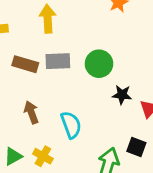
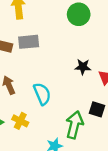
green circle: (99, 64) -> (79, 14), moved

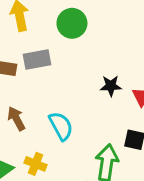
green circle: (79, 14) -> (72, 23), moved

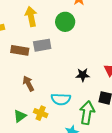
black star: (111, 86) -> (83, 75), moved
cyan semicircle: (61, 126) -> (61, 99), moved, turned 120

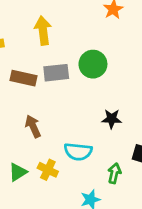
green circle: (65, 22) -> (93, 64), moved
green arrow: (87, 113) -> (114, 173), size x0.6

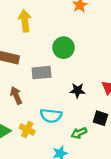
gray rectangle: (56, 73) -> (42, 73), moved
green arrow: (114, 173) -> (79, 133), turned -128

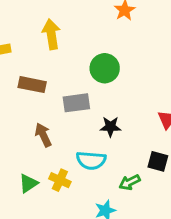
black star: (77, 90) -> (110, 127), moved

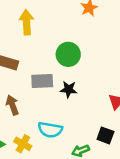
black star: (110, 127) -> (69, 89), moved

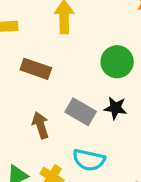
gray rectangle: (42, 81) -> (81, 112), moved, turned 30

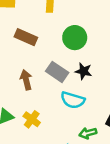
green circle: (117, 62) -> (75, 38), moved
cyan semicircle: (89, 160) -> (73, 100), moved

